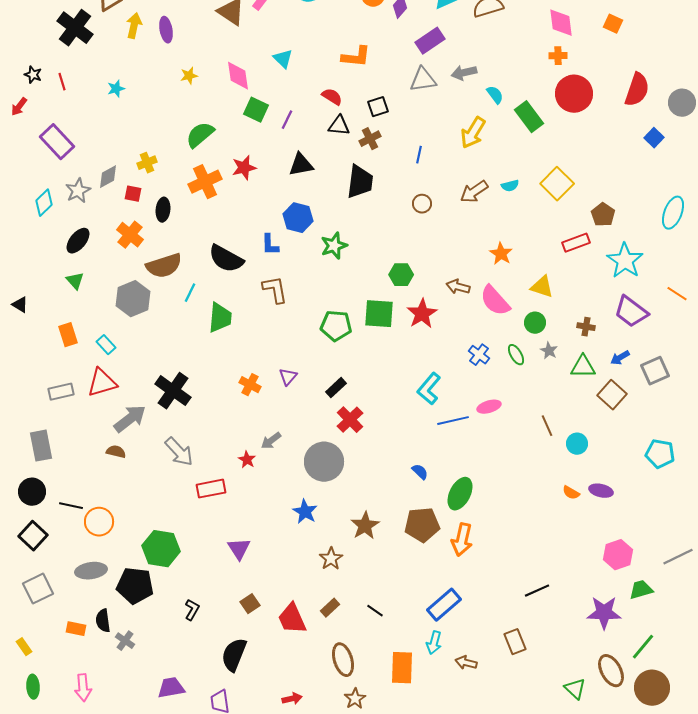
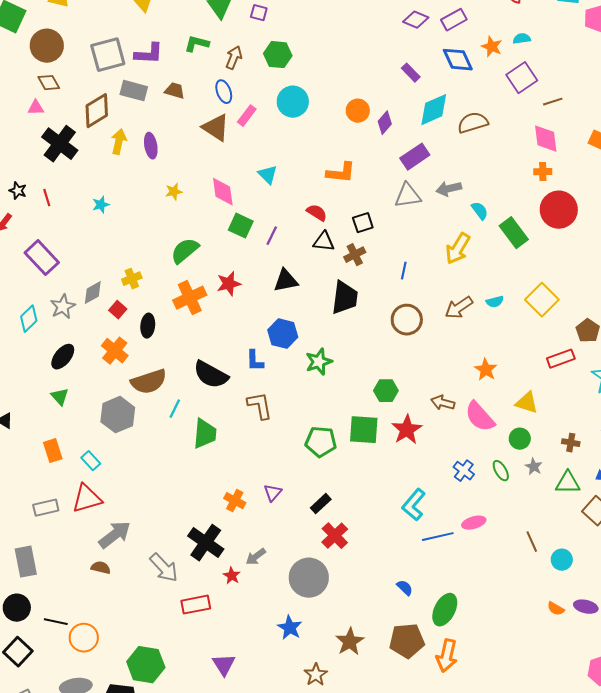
red square: (133, 194) -> (118, 310), turned 30
brown circle: (422, 204) -> (407, 320), size x1.6
black cross: (173, 391) -> (206, 543), moved

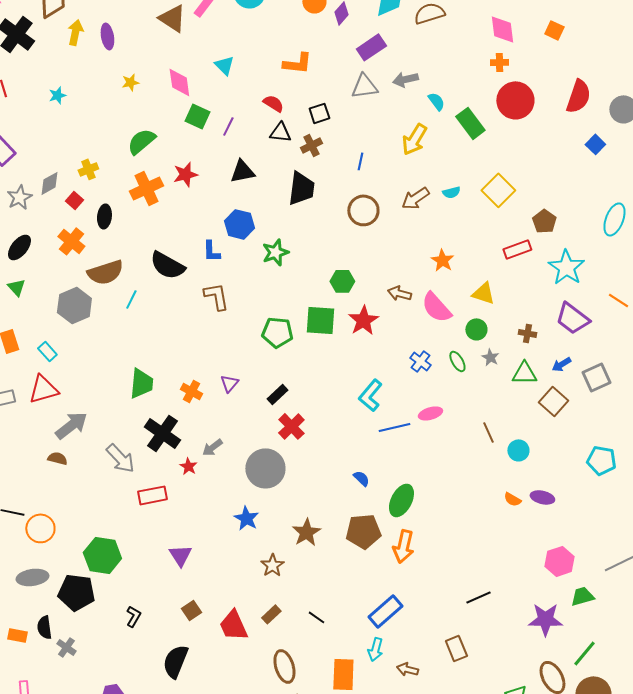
green trapezoid: (205, 434) -> (141, 383), moved

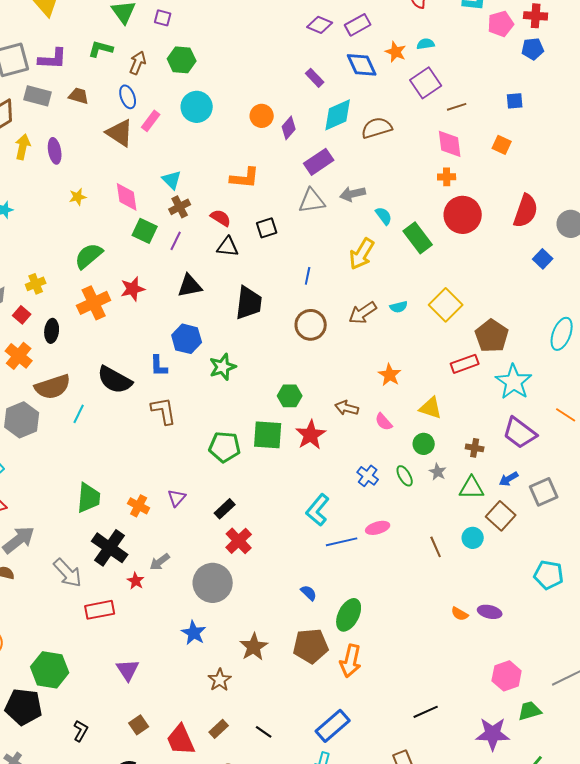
brown cross: (311, 145) -> (180, 207), moved
brown pentagon: (544, 221) -> (492, 336), size x1.4
pink semicircle: (436, 307) -> (384, 422), size x0.6
cyan circle: (518, 450) -> (473, 538), moved

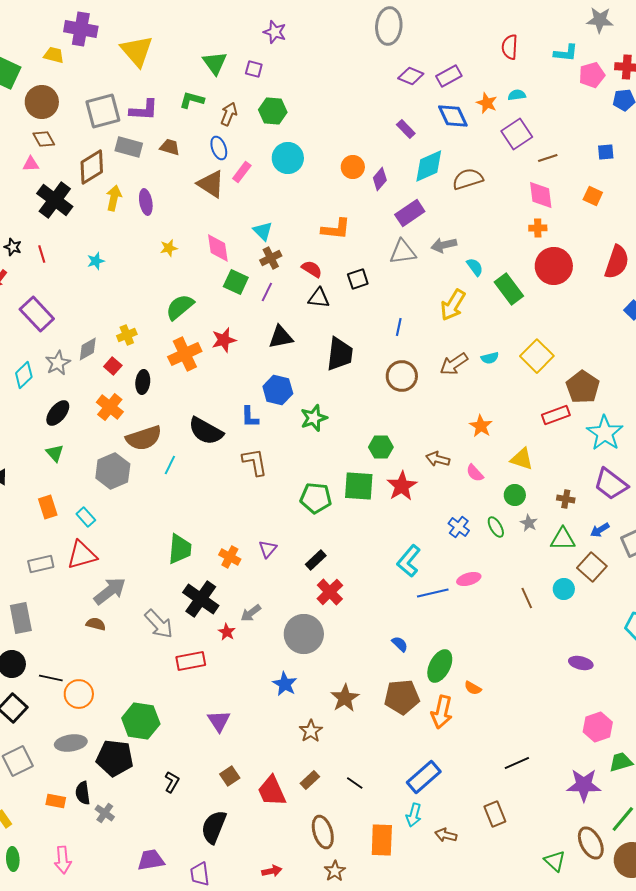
orange semicircle: (460, 614) -> (473, 688), moved

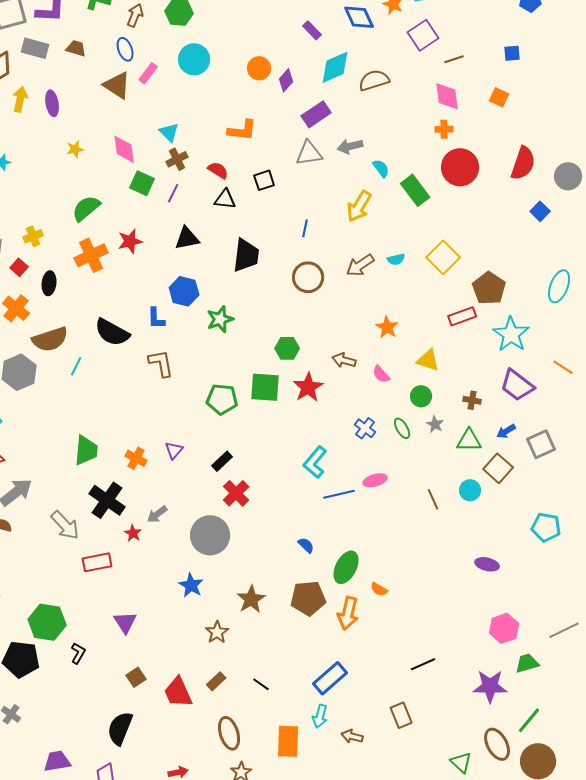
black L-shape: (172, 782) -> (78, 653), moved

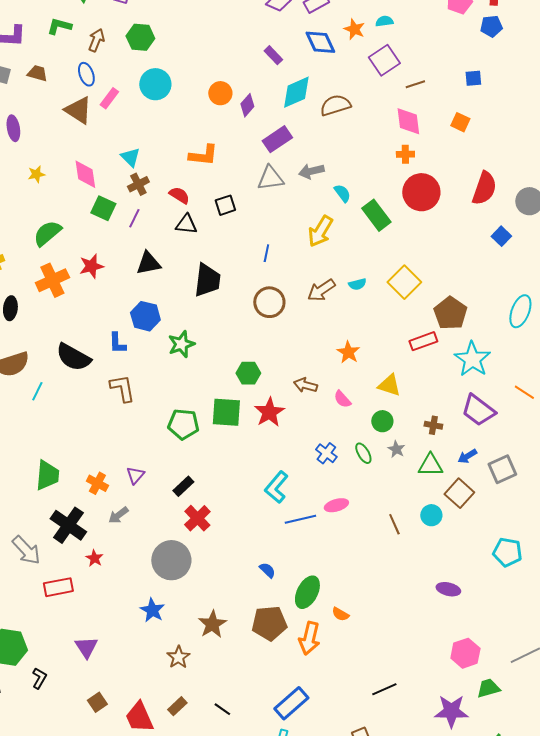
gray arrow: (157, 514) -> (118, 515), moved

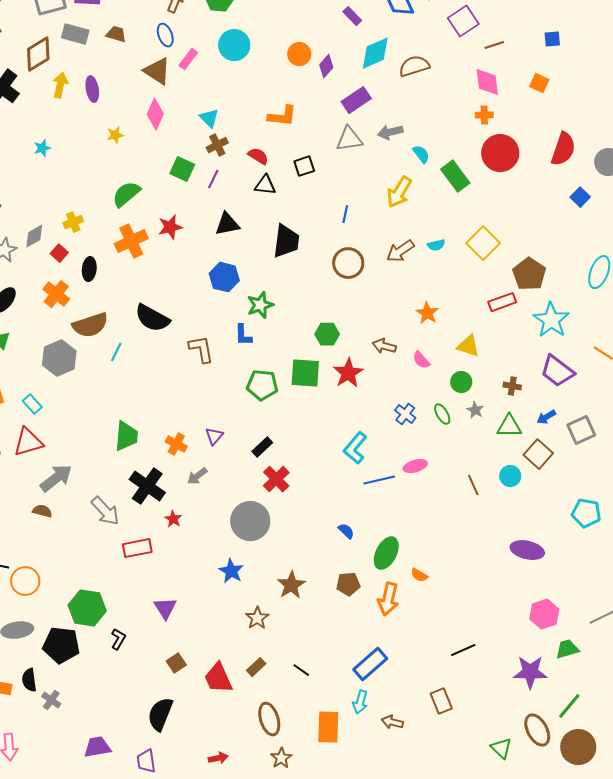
pink diamond: (85, 174) -> (155, 114), moved, turned 32
blue L-shape: (117, 343) -> (243, 335), moved
purple ellipse: (448, 589) -> (527, 550), size x1.4
brown pentagon: (269, 623) -> (348, 584), size x0.7

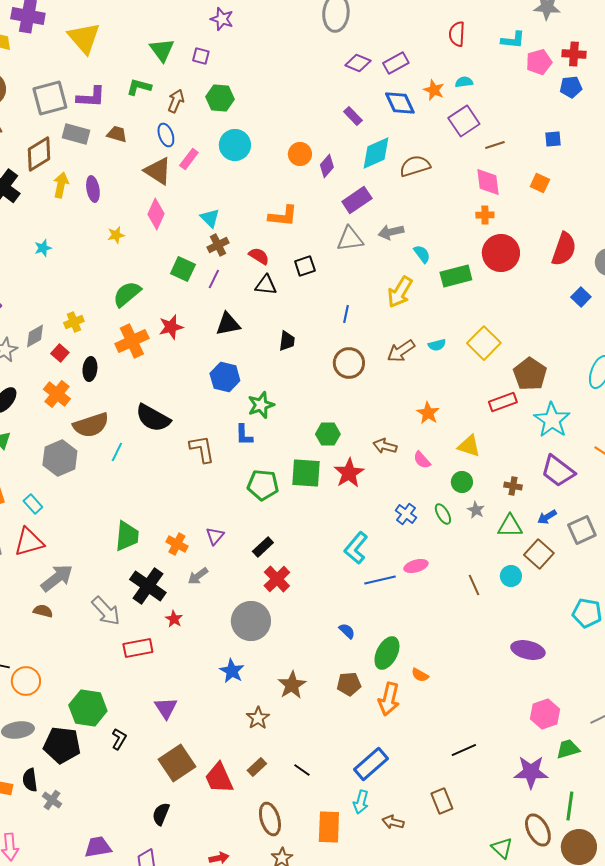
green rectangle: (455, 176) -> (456, 276), turned -68
black trapezoid: (286, 241) -> (287, 341), size x0.6
brown square: (176, 663) -> (177, 763), size x1.8
green line: (569, 706) -> (570, 806), turned -32
black semicircle: (160, 714) -> (161, 814), size x0.7

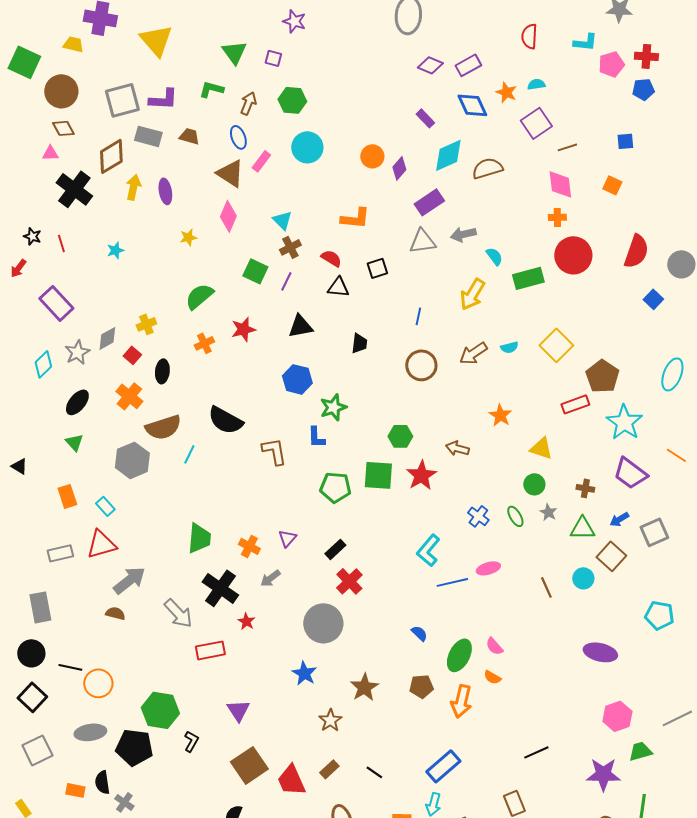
orange cross: (132, 341) -> (204, 343), size x0.6
pink semicircle: (422, 460) -> (494, 646), moved

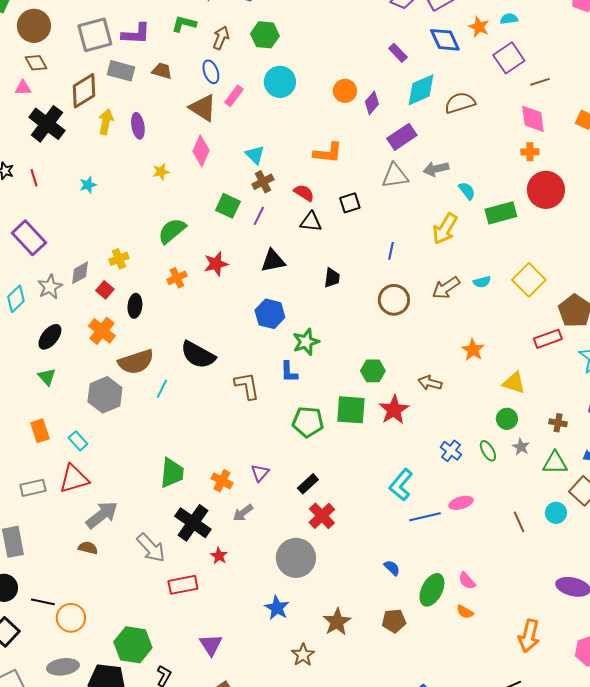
orange arrow: (461, 701) -> (529, 636), moved

